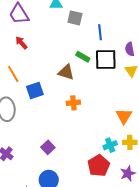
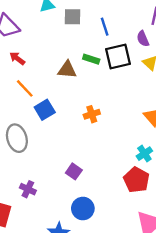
brown triangle: (66, 72) -> (67, 70), moved
orange line: (13, 74) -> (25, 88), moved

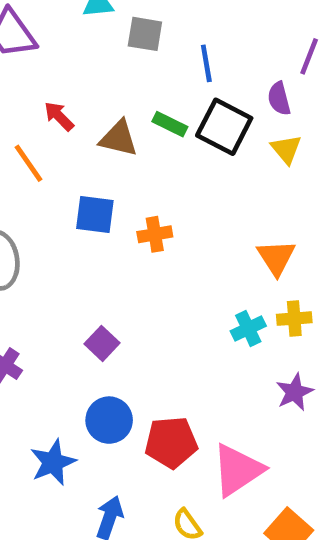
black square: (118, 56) -> (224, 127), turned 32
red arrow: (17, 58) -> (59, 116), moved
blue square: (45, 110) -> (95, 215), moved, turned 30
red pentagon: (136, 180) -> (171, 442), moved, turned 30

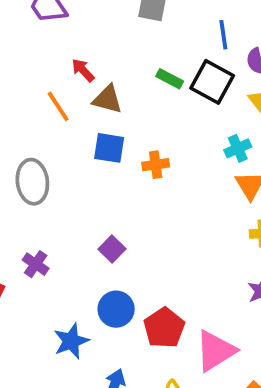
blue line: (206, 63) -> (223, 35), moved
brown triangle: (119, 138) -> (107, 99), moved
cyan cross: (248, 328) -> (238, 148), moved
red pentagon: (171, 442) -> (164, 328), turned -30

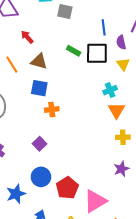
red arrow: (83, 70) -> (27, 37), moved
black square: (212, 82) -> (97, 53), turned -30
orange cross: (156, 165) -> (52, 109), moved

